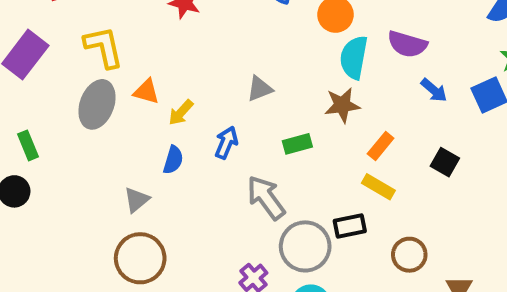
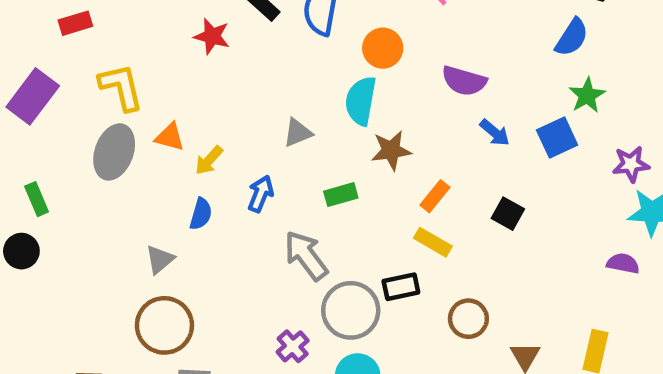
cyan semicircle: (354, 57) -> (361, 101), moved

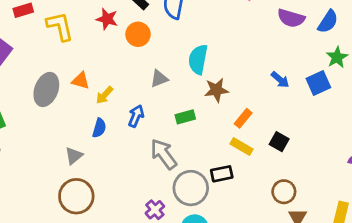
orange circle: (383, 48) -> (138, 34), moved
purple semicircle: (464, 81) -> (291, 18), moved
yellow L-shape: (121, 87) -> (60, 26), moved
black square: (508, 214) -> (279, 142), moved
brown circle: (468, 319) -> (284, 192), moved

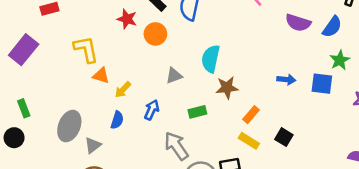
yellow L-shape: (60, 26) -> (86, 49), moved
blue arrow: (280, 80) -> (286, 80), turned -36
blue square: (318, 83) -> (322, 84), turned 30
gray ellipse: (46, 89) -> (69, 126), moved

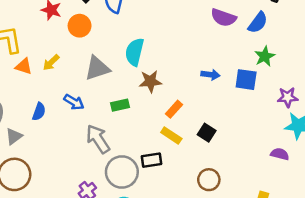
gray triangle: (174, 76) -> (97, 68), size x1.5
yellow arrow: (123, 90) -> (51, 62), moved
blue arrow: (152, 110) -> (74, 102), turned 96

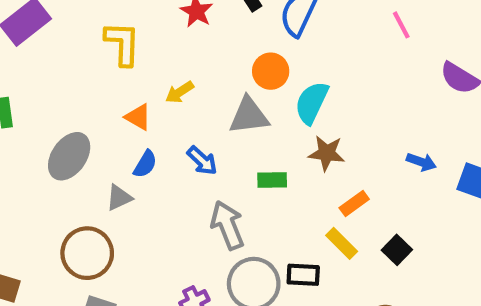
orange circle: (80, 26) -> (271, 71), moved
orange triangle: (24, 66) -> (138, 117), moved
gray triangle: (14, 136) -> (119, 198), moved

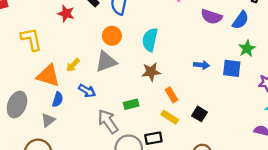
yellow arrow: (180, 92) -> (73, 65), moved
cyan semicircle: (312, 103) -> (150, 40), moved
orange triangle: (138, 117) -> (48, 76), size x1.6
green rectangle: (272, 180) -> (131, 104), moved
orange rectangle: (354, 203) -> (172, 95), turned -72

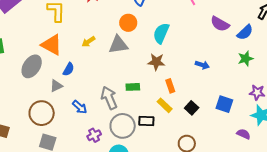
blue square: (232, 68) -> (224, 104), moved
orange triangle: (48, 76) -> (52, 45), moved
blue arrow: (87, 91) -> (80, 107), moved

